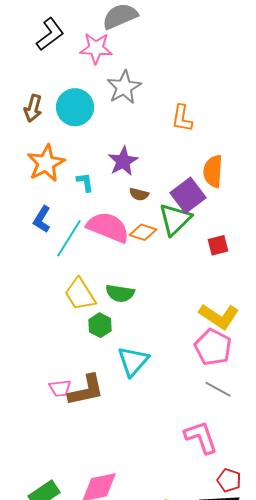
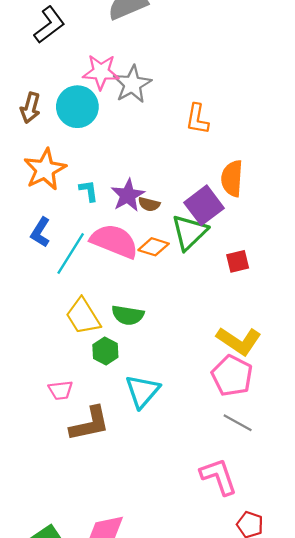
pink star: (96, 48) -> (101, 72), moved
purple star: (123, 161) -> (128, 195), moved
pink trapezoid: (60, 388) -> (61, 390), moved

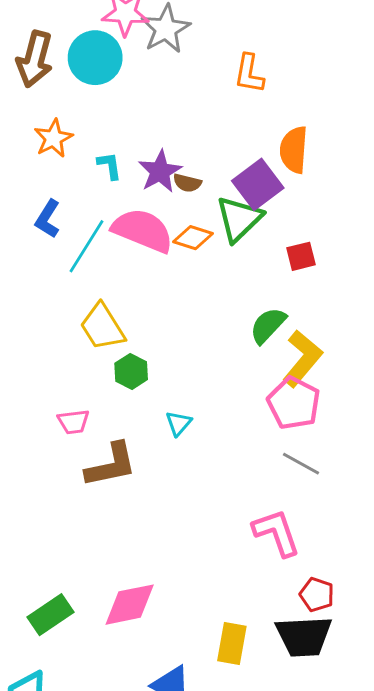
brown arrow: (30, 108) -> (35, 59), size x1.4
orange star: (45, 169) -> (53, 138), size x0.7
green semicircle: (128, 315) -> (268, 325), moved, turned 124
yellow L-shape: (239, 341) -> (302, 358), turned -84
cyan triangle: (142, 391) -> (179, 423), size x0.6

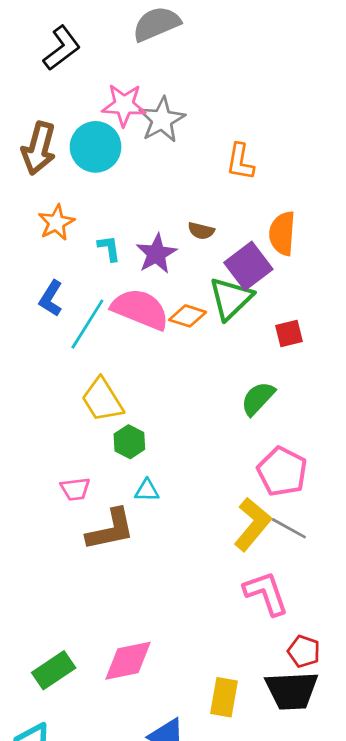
brown semicircle: (187, 183) -> (201, 231), moved
yellow L-shape: (302, 358) -> (252, 524), moved
cyan triangle: (179, 423) -> (147, 490), moved, turned 50

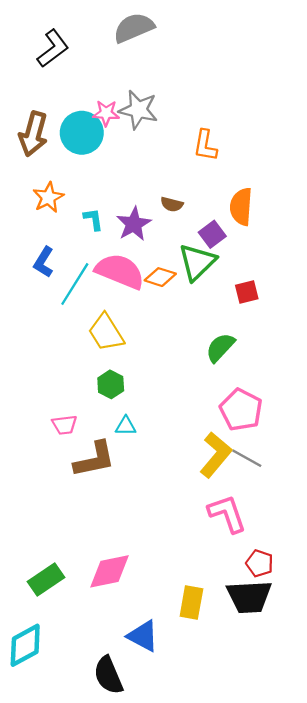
pink star: (124, 105) -> (106, 113), moved, size x0.7
gray star: (162, 120) -> (138, 110), turned -30
purple square: (248, 266) -> (212, 234), size x0.7
yellow trapezoid: (102, 400) -> (106, 332), moved

